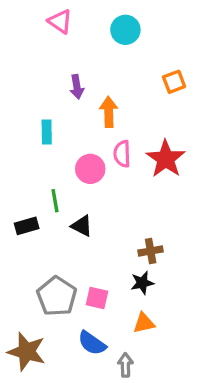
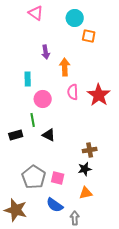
orange square: (174, 82) -> (89, 36), moved, turned 32
pink circle: (90, 169) -> (43, 99), moved

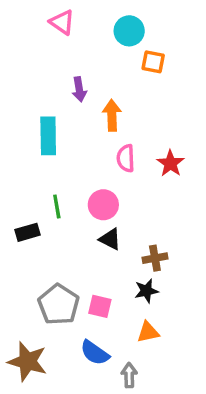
cyan rectangle: (28, 79) -> (48, 136), size x1.5
red star: (99, 95) -> (170, 163), size x0.7
pink circle: (43, 99) -> (103, 205), moved
black triangle: (49, 135) -> (110, 239), moved

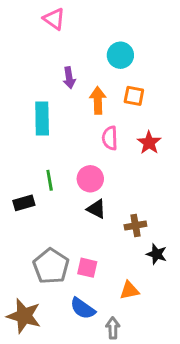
cyan circle: (129, 31) -> (120, 55), moved
orange square: (153, 62) -> (134, 96), moved
black star: (146, 291) -> (157, 254), moved, turned 30

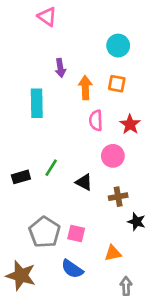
cyan circle: (120, 55) -> (118, 46), moved
pink circle: (90, 179) -> (113, 156), moved
green line: (50, 180) -> (51, 168), moved, turned 42
gray arrow: (113, 328) -> (126, 286), moved

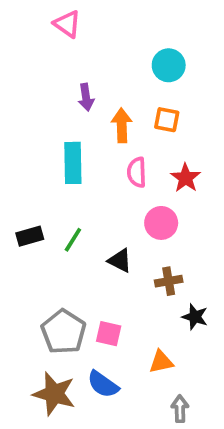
cyan rectangle: (37, 103) -> (73, 163), moved
black rectangle: (21, 177) -> (30, 236), moved
brown star: (21, 275) -> (54, 394), moved

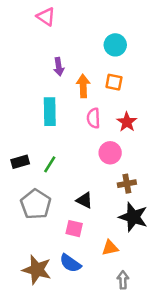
black triangle: (120, 260) -> (84, 200), moved
brown cross: (169, 281) -> (127, 184), moved
black star: (195, 317) -> (133, 217), size x1.6
gray pentagon: (64, 332) -> (36, 204), moved

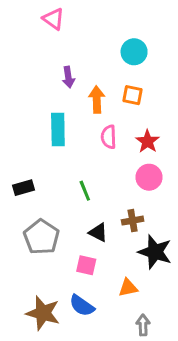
pink circle: (110, 153) -> (149, 177), moved
green line: (50, 164) -> (85, 191), moved, turned -54
brown cross: (127, 184) -> (133, 221), moved

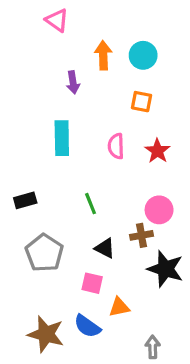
orange arrow: (97, 100) -> (103, 55), moved
pink circle: (149, 177) -> (159, 210), moved
orange triangle: (128, 288) -> (119, 307), moved

